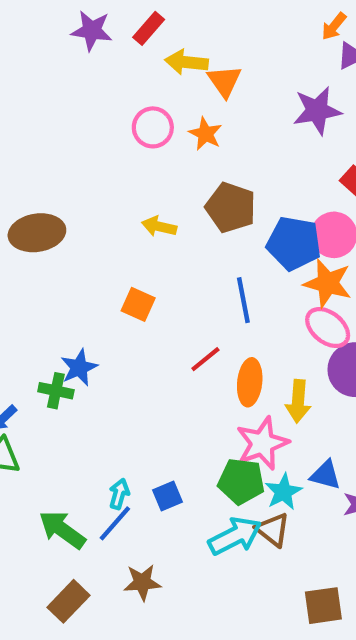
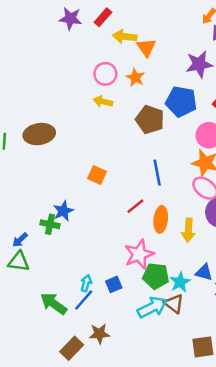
yellow arrow: (159, 226) -> (103, 102), moved
blue pentagon: (294, 243) -> (181, 102), moved
pink star: (262, 443) -> (139, 254), moved
brown rectangle: (69, 601) -> (72, 348), moved

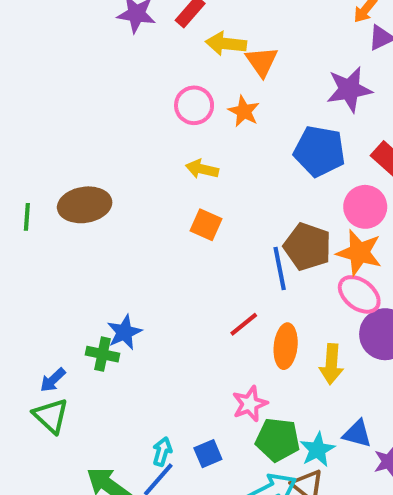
yellow arrow: (103, 102) -> (202, 169), moved
brown pentagon: (150, 120) -> (307, 247), moved
orange square: (97, 175) -> (206, 225), moved
pink star: (139, 254) -> (250, 404), size x0.7
green triangle: (19, 262) -> (51, 416), turned 35

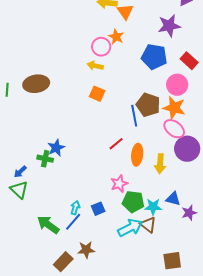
pink circle: (194, 105) -> (101, 47), moved
cyan star: (317, 450) -> (153, 207), turned 30

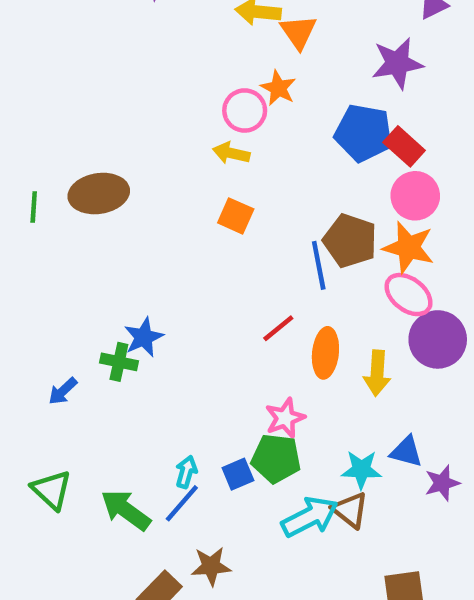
red rectangle: (189, 61) -> (404, 146), moved
green triangle: (19, 190) -> (52, 490), moved
green pentagon: (133, 202) -> (276, 458), moved

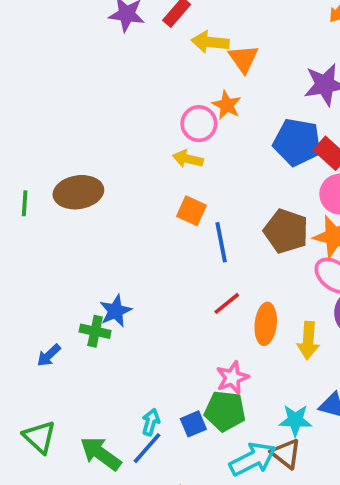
blue line: (319, 265) -> (221, 242), moved

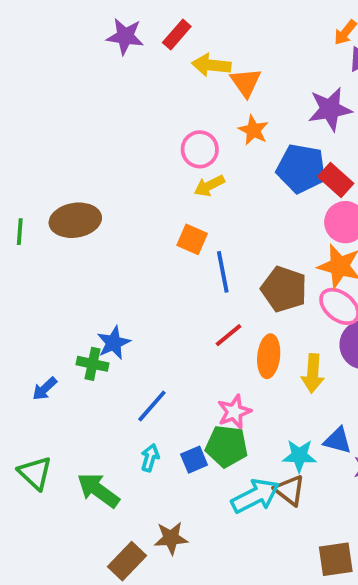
orange star: (227, 105) -> (253, 130), moved
yellow arrow: (188, 159) -> (209, 186), moved, turned -40
brown pentagon: (286, 231) -> (284, 289), moved
blue line: (147, 448) -> (152, 406), moved

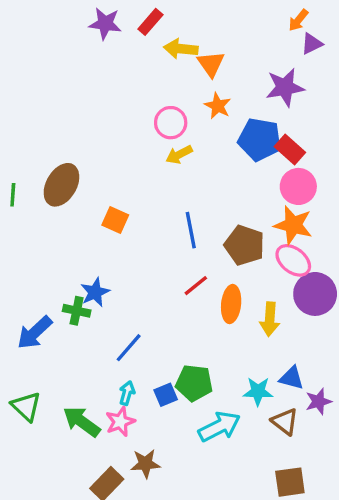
brown ellipse: (75, 220) -> (61, 185), turned -51
orange square: (192, 239) -> (115, 220), moved
blue arrow: (45, 389) -> (35, 333), size x1.6
pink star: (234, 412) -> (120, 422), moved
brown triangle: (290, 490) -> (285, 422), moved

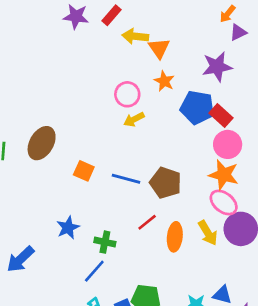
blue line: (191, 230) -> (126, 179), moved, turned -64
brown pentagon: (245, 245) -> (166, 183), moved
green cross: (77, 311) -> (105, 242), moved
yellow arrow: (270, 319) -> (208, 233), moved, turned -35

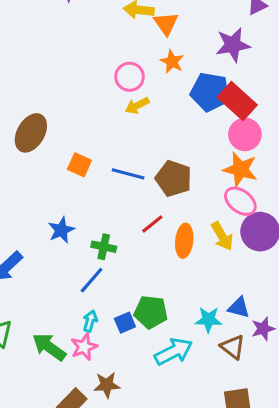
red rectangle: (221, 115) -> (237, 101), size x1.4

